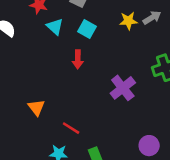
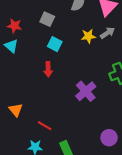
cyan triangle: (55, 27) -> (11, 46), moved

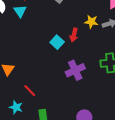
cyan square: (55, 44) -> (57, 42), moved
red arrow: (48, 69) -> (74, 35), moved

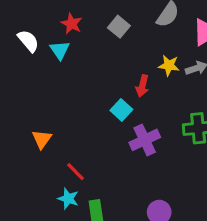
cyan square: (57, 42) -> (121, 110), moved
cyan star: (16, 107) -> (68, 199), moved

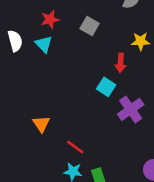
red star: (72, 24) -> (50, 19), turned -30
gray square: (119, 27) -> (90, 26), moved
white semicircle: (28, 41) -> (15, 41), turned 35

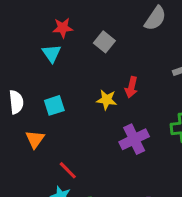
white semicircle: (15, 41) -> (16, 102), moved
yellow star: (141, 41) -> (107, 100), moved
cyan square: (106, 87) -> (54, 105), moved, turned 30

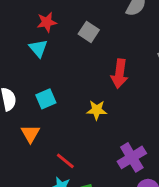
red arrow: (131, 87) -> (120, 74), size x1.4
yellow star: (107, 100) -> (97, 110), moved
purple cross: (134, 139) -> (132, 157), moved

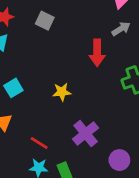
red arrow: (120, 74) -> (97, 53), moved
purple cross: (132, 157) -> (86, 134), moved

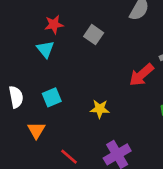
red arrow: (97, 53) -> (141, 75), turned 40

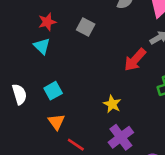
yellow star: (100, 109) -> (112, 104), moved, turned 30
orange triangle: (36, 130) -> (56, 122), moved

